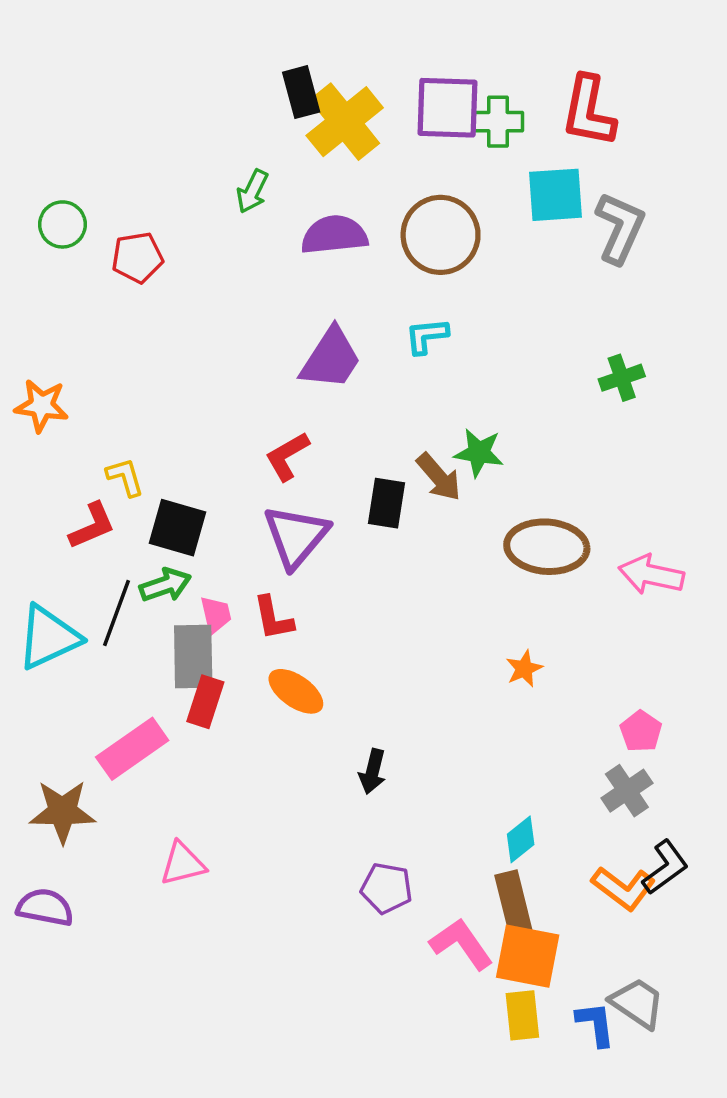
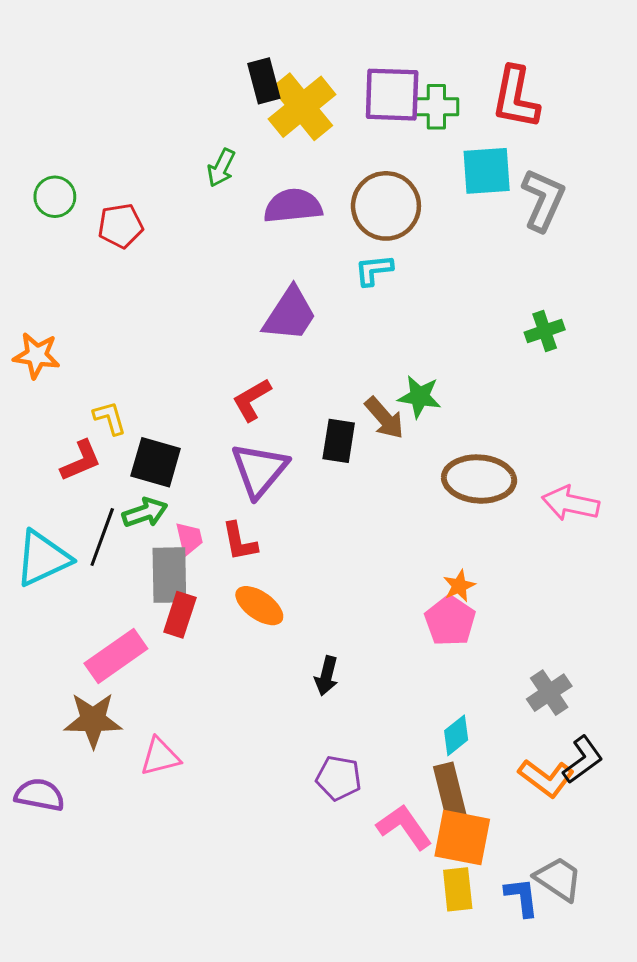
cyan L-shape: (427, 336) -> (374, 270), moved
pink pentagon: (641, 731) -> (450, 621), moved, size x1.4
brown star: (62, 812) -> (93, 720), moved

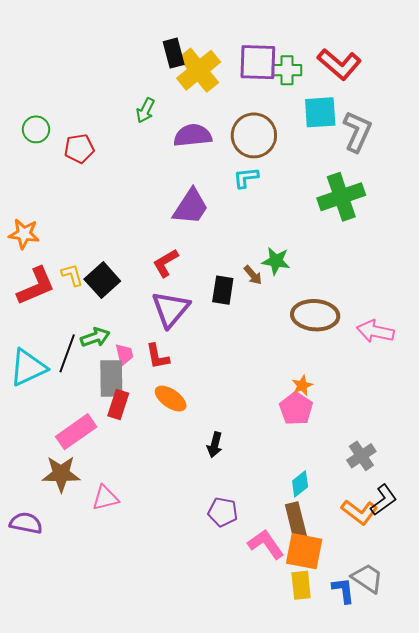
red L-shape: (516, 98) -> (339, 64), turned -60
green cross: (545, 331) -> (341, 197), moved, size x1.8
brown arrow: (384, 418) -> (253, 275), size x0.7
red L-shape: (81, 461) -> (36, 286), moved, size x1.4
black square: (156, 462) -> (102, 280), moved, turned 32

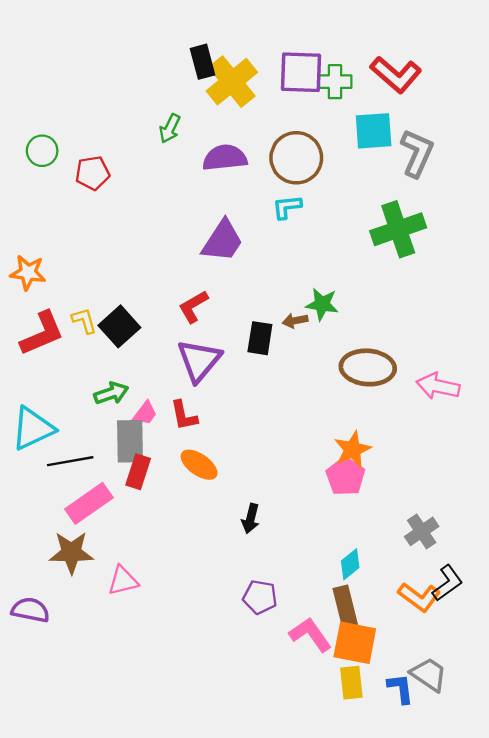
brown arrow: (253, 275) -> (295, 321), turned 120
black line: (67, 353) -> (70, 461), moved, turned 60
pink trapezoid: (124, 354) -> (145, 413), turned 50
orange star: (302, 385) -> (353, 449), size x1.5

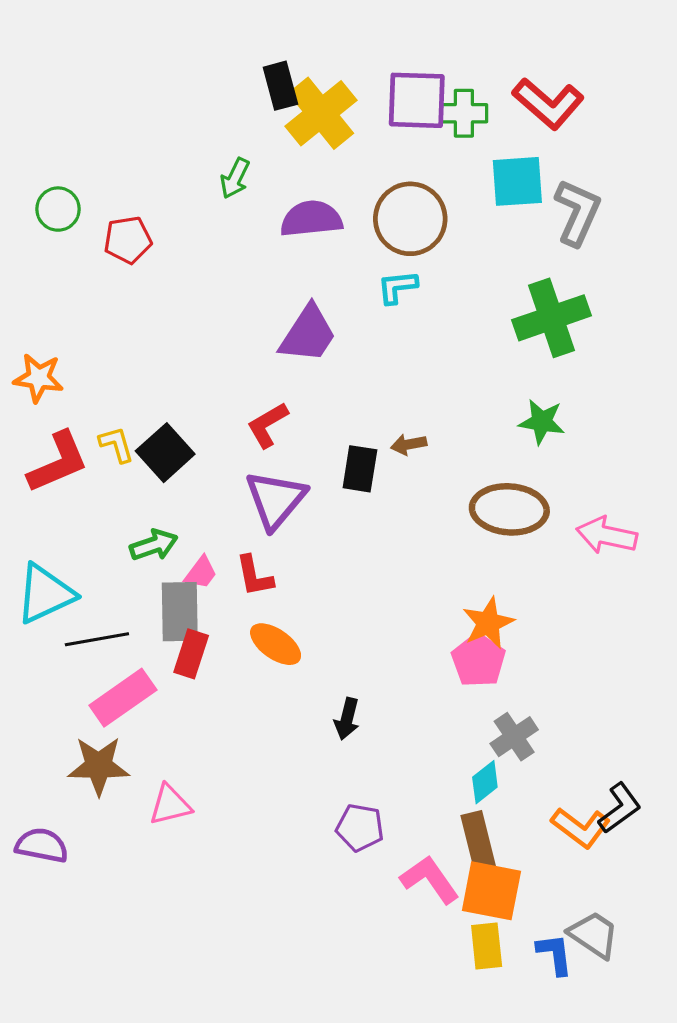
green star: (322, 304) -> (542, 422), moved
gray cross: (422, 531) -> (514, 737), moved

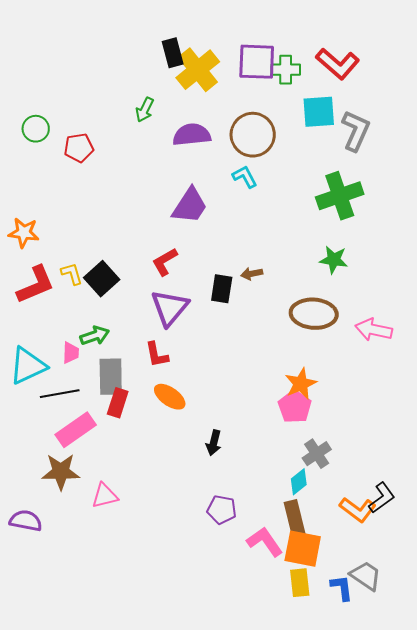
cyan L-shape: (397, 287) -> (245, 177), turned 68
pink trapezoid: (201, 573) -> (71, 353), moved, turned -35

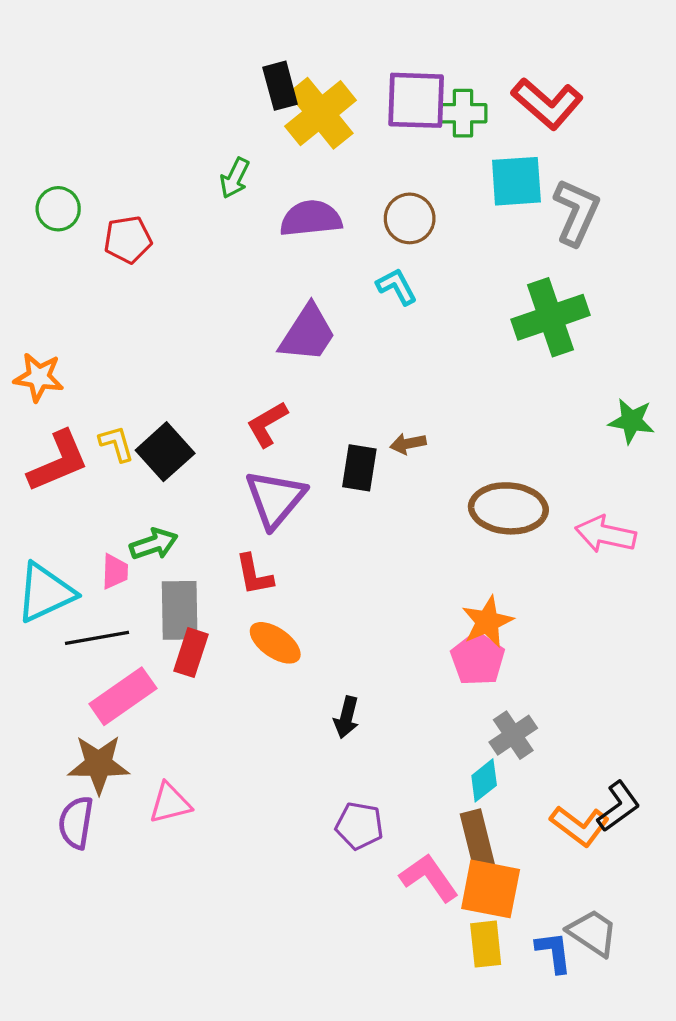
brown circle: (253, 135) -> (410, 218), size x0.7
green star: (334, 260) -> (631, 421), moved
purple semicircle: (26, 521) -> (76, 823), moved, turned -92

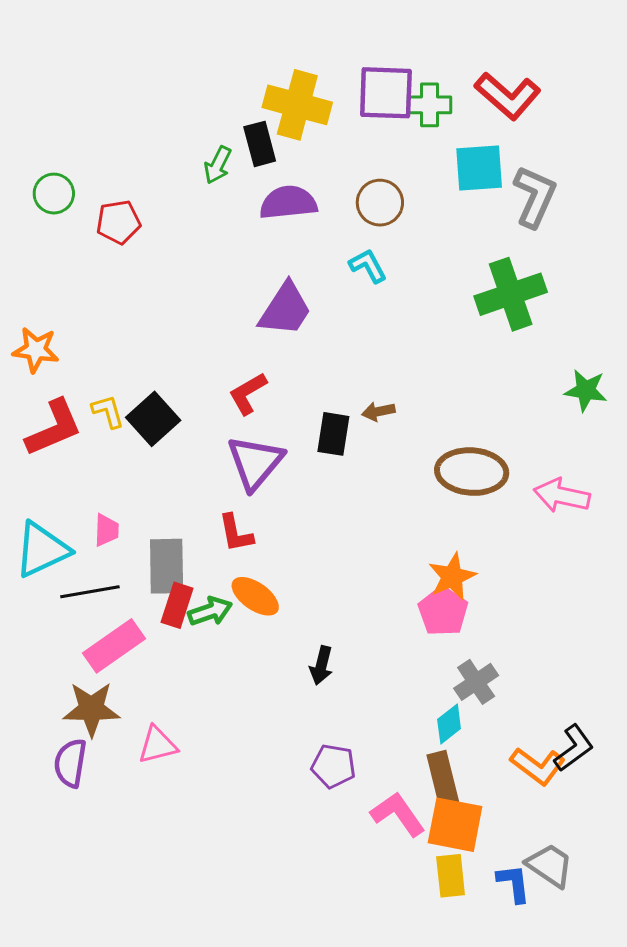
black rectangle: (280, 86) -> (260, 144), moved
yellow cross: (321, 113) -> (297, 105), turned -36
green arrow: (154, 544) -> (210, 611), moved

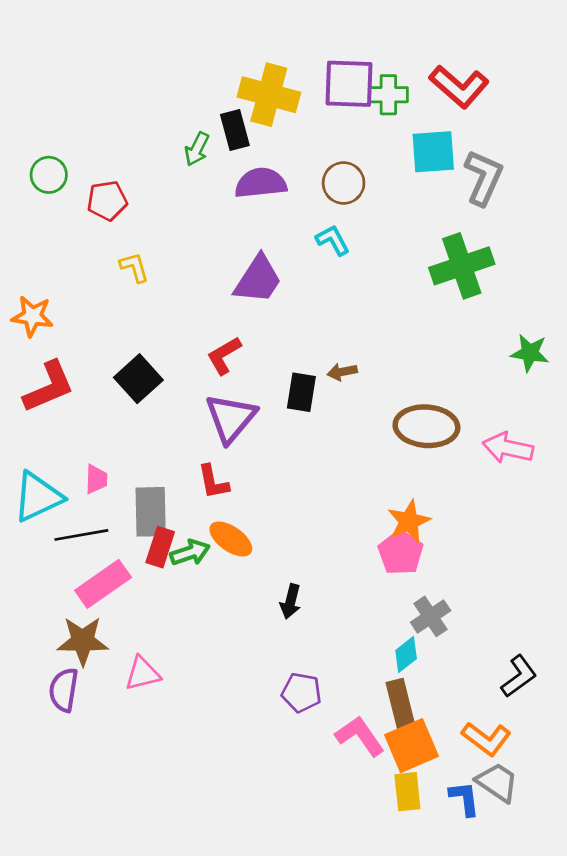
yellow L-shape: (108, 411) -> (134, 267), moved
orange L-shape: (538, 766) -> (486, 739), moved
orange square: (455, 825) -> (412, 746), turned -34

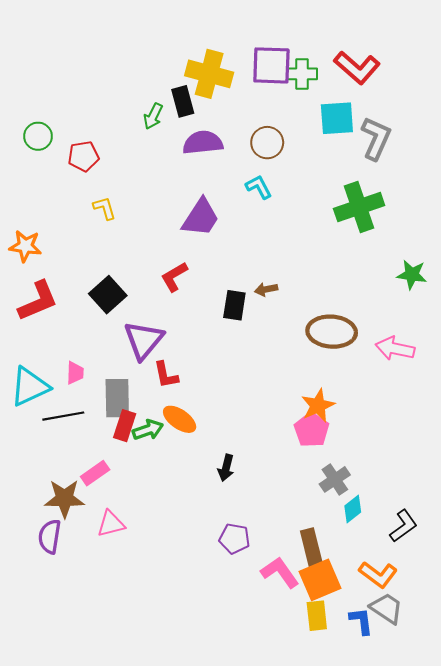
purple triangle: (231, 418) -> (144, 340), moved
pink rectangle: (103, 584) -> (95, 473), moved, size x0.7
cyan diamond: (406, 654) -> (353, 509), moved

